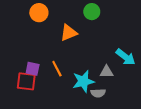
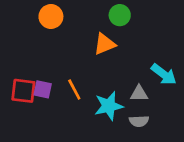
orange triangle: (69, 33) -> (105, 44), moved
red square: (26, 81) -> (23, 91), moved
gray semicircle: (98, 93) -> (139, 121), moved

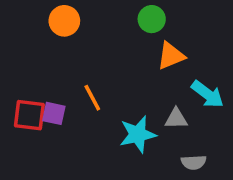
orange triangle: (105, 44) -> (171, 56), moved
orange line: (74, 89) -> (92, 98), moved
gray semicircle: (139, 121) -> (194, 162), moved

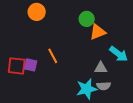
green circle: (152, 19) -> (87, 19), moved
cyan star: (138, 134) -> (87, 89), moved
gray semicircle: (194, 162) -> (104, 86), moved

